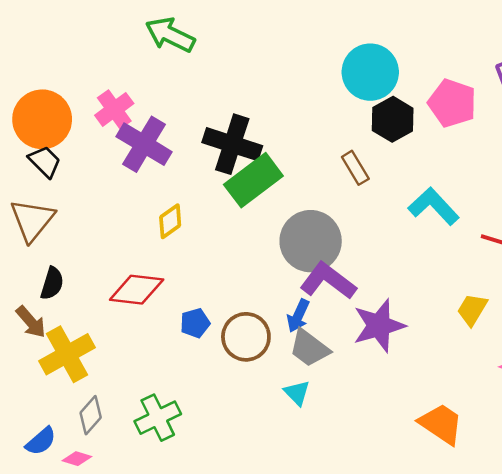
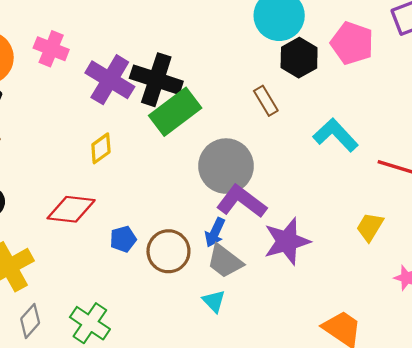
pink cross: (114, 109) -> (51, 49), turned -32
purple cross: (144, 144) -> (110, 80), moved
green cross: (158, 418) -> (90, 323), turned -30

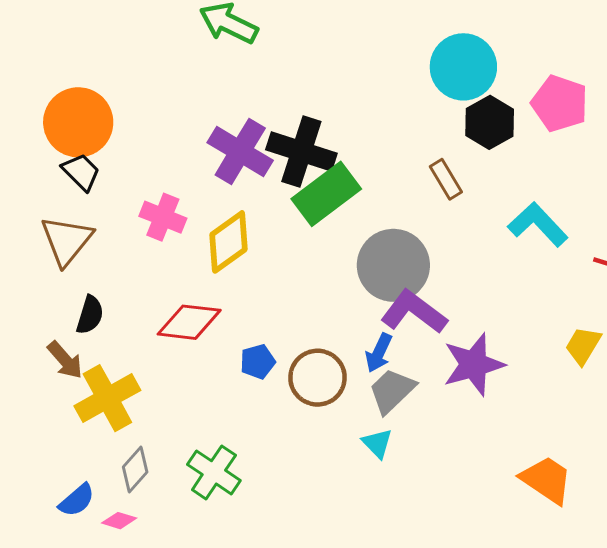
pink cross: (51, 49) -> (163, 217), moved
yellow diamond: (101, 148) -> (228, 242), size x1.5
gray trapezoid: (225, 261) -> (392, 391), turned 99

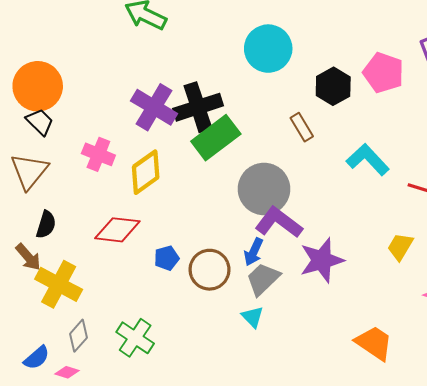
cyan circle: (463, 67) -> (268, 49), moved
black cross: (301, 151) -> (198, 107), turned -36
yellow cross: (107, 398) -> (59, 284), turned -33

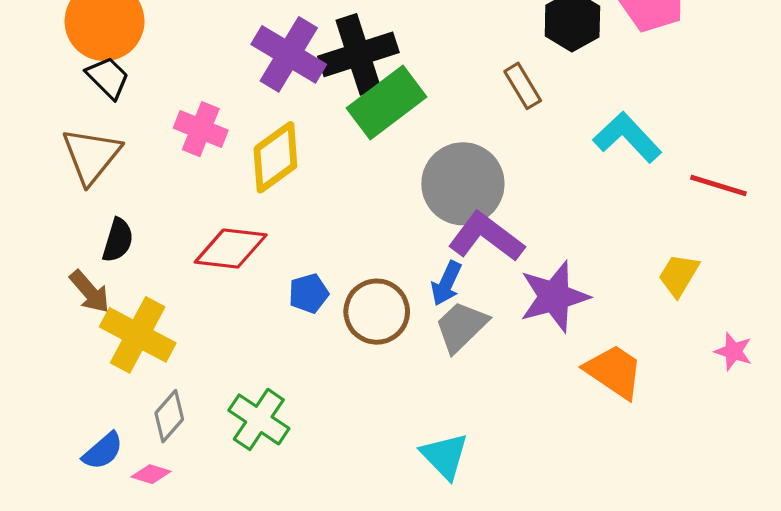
cyan triangle: (252, 317) -> (445, 456), moved, size x1.4
orange trapezoid: (374, 343) -> (614, 371), moved

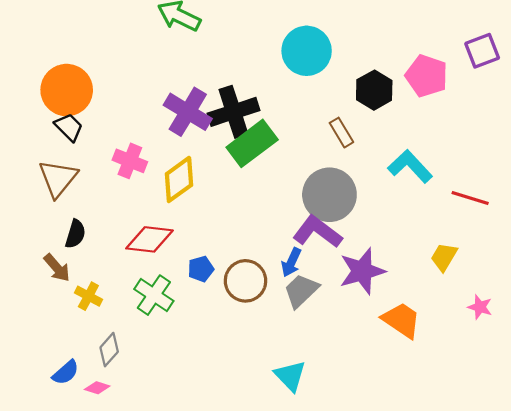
gray circle: (463, 184) -> (329, 195), moved
yellow cross: (138, 335) -> (88, 296), size x0.6
green cross: (259, 419) -> (154, 295), moved

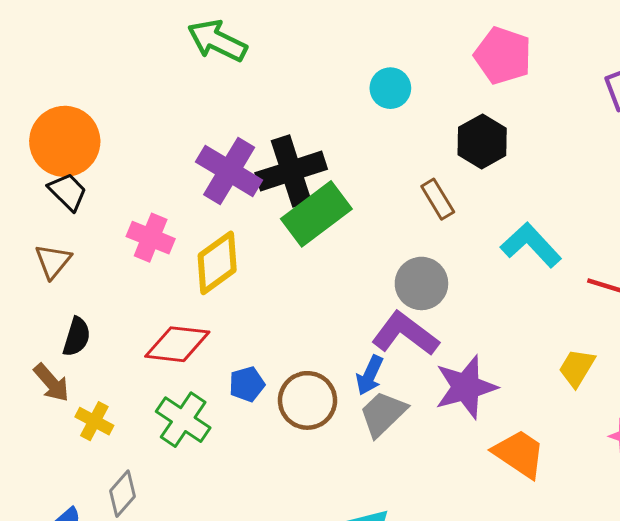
cyan circle: (307, 51) -> (390, 88), size x0.6
pink pentagon: (426, 76) -> (503, 56), moved
brown triangle: (58, 178) -> (53, 261), size x0.7
gray circle: (329, 195) -> (421, 283), size x0.7

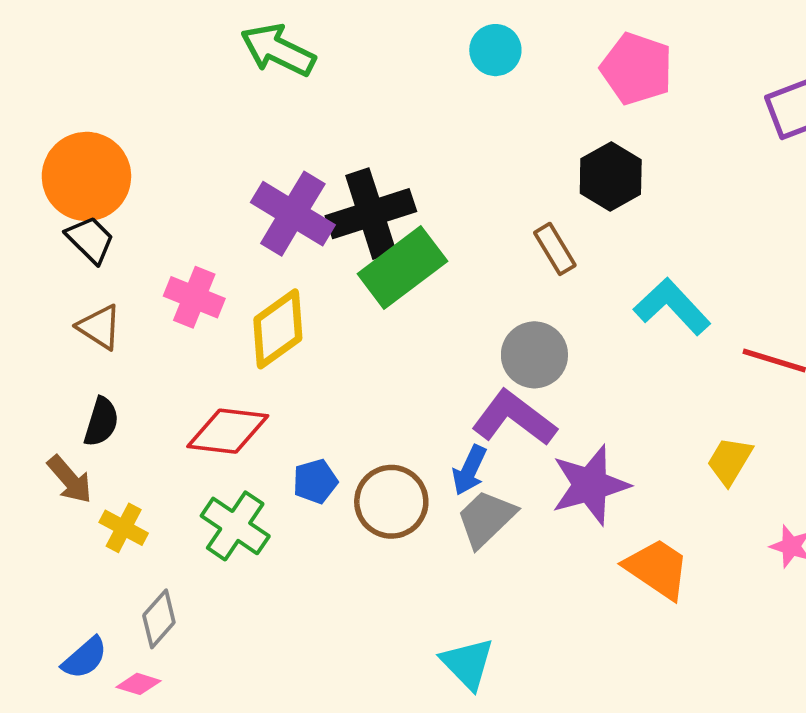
cyan circle: (390, 88) -> (495, 50), moved
brown triangle: (53, 261) -> (99, 327), moved, turned -36

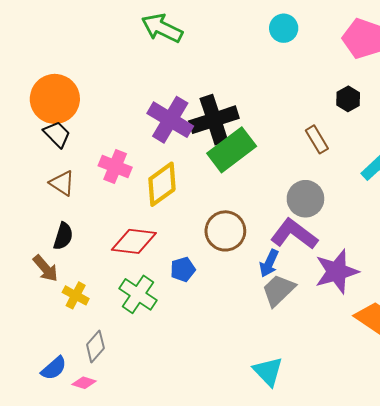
black hexagon: (611, 176) -> (348, 99), size x0.7
brown circle: (391, 502) -> (225, 231), moved

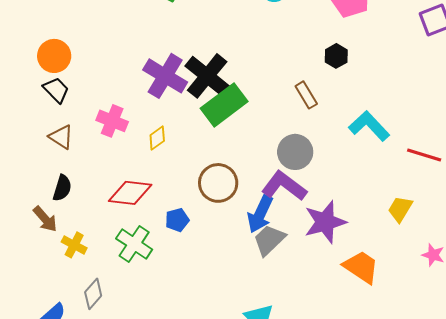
orange circle: (55, 99) -> (54, 56), size x0.7
black cross: (214, 120) -> (207, 76), turned -33
yellow diamond: (162, 184) -> (157, 138), size x0.6
blue arrow: (269, 263) -> (260, 214), size x1.4

